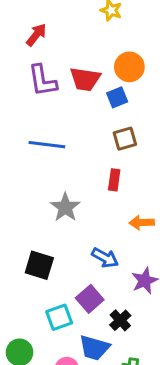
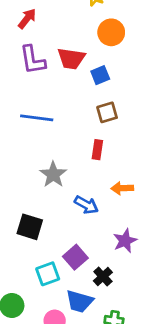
orange circle: (129, 67) -> (111, 32), moved
blue arrow: (105, 258) -> (86, 205), moved

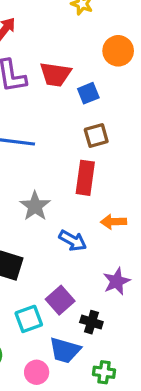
orange circle: (111, 32) -> (118, 51), moved
red rectangle: (97, 150) -> (85, 178), size x1.5
black cross: (103, 277) -> (91, 322), turned -30

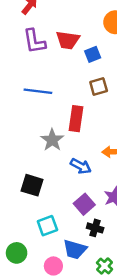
red rectangle: (85, 178) -> (76, 119), moved
purple square: (60, 300) -> (84, 204), moved
green cross: (104, 372) -> (105, 266), turned 35

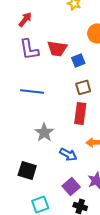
red rectangle: (76, 119) -> (80, 113), moved

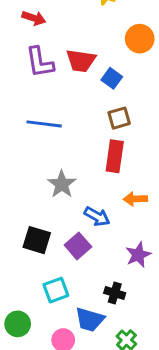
red arrow: (25, 19) -> (34, 18), turned 70
blue square: (78, 60) -> (112, 78), turned -32
purple square: (71, 186) -> (78, 246), moved

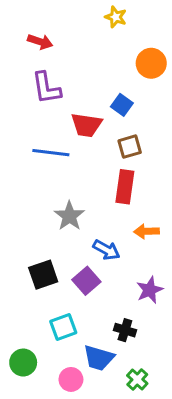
red trapezoid: (81, 61) -> (86, 125), moved
black square: (37, 240) -> (43, 275), turned -36

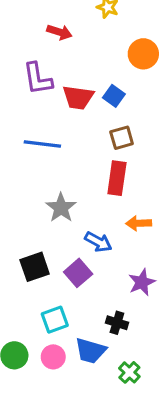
red arrow: (40, 42) -> (59, 32), moved
red trapezoid: (86, 125) -> (78, 97), moved
pink circle: (71, 379) -> (53, 357), moved

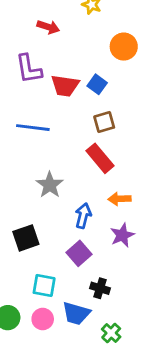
red rectangle: (117, 178) -> (100, 158), turned -48
blue arrow: (98, 242) -> (83, 216), turned -105
purple square: (78, 273) -> (79, 253), moved
purple star: (142, 282) -> (122, 235), moved
cyan square: (55, 320) -> (44, 285), turned 30

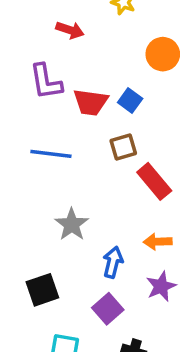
brown square: (104, 122) -> (123, 147), moved
red rectangle: (100, 158) -> (154, 181), moved

